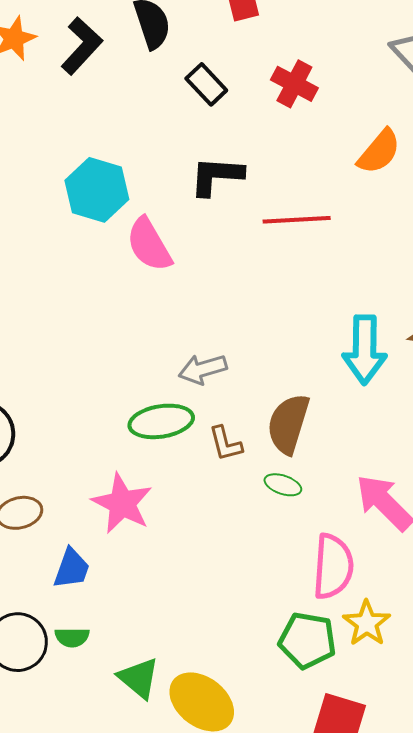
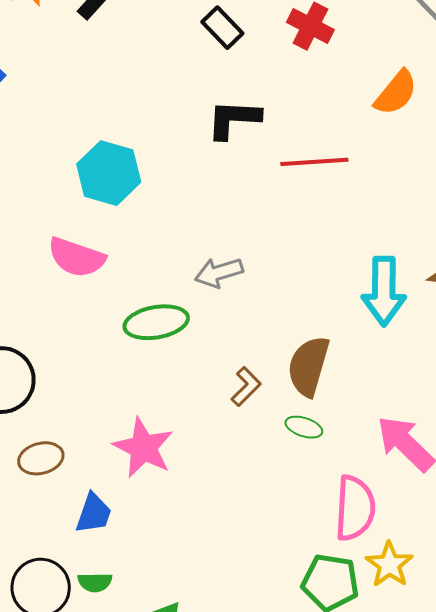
cyan hexagon: (97, 190) -> (109, 173), moved
pink semicircle: (149, 245) -> (77, 257), moved, turned -40
gray arrow: (203, 369) -> (219, 273), moved
green ellipse: (161, 421) -> (156, 322), moved
brown L-shape: (226, 444) -> (246, 387), turned -120

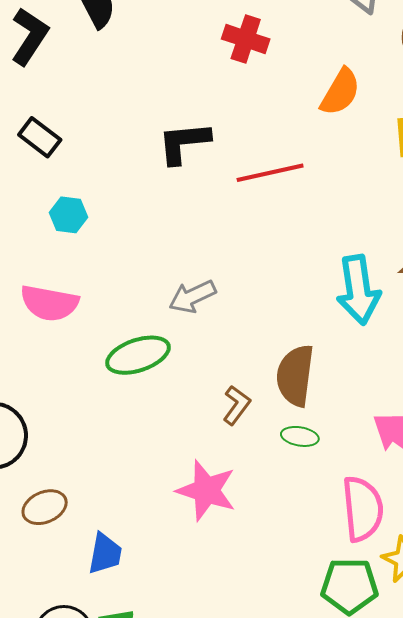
black rectangle: (222, 28) -> (40, 137), moved
cyan hexagon: (109, 173) -> (69, 215), size x0.6
pink star: (143, 448) -> (206, 490), moved

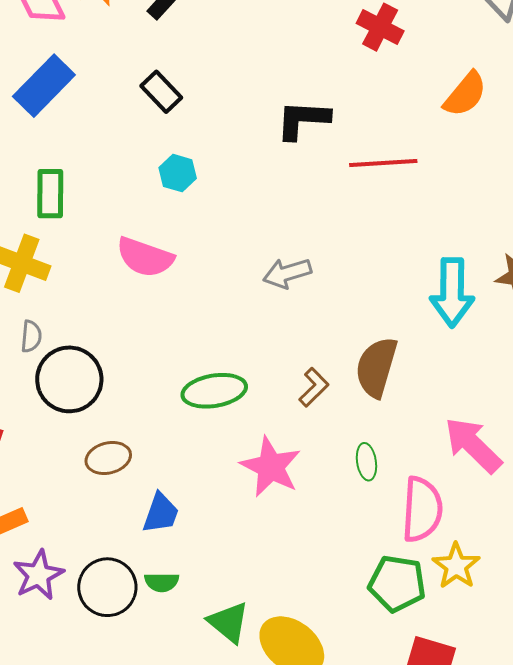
green ellipse: (138, 355) -> (214, 391), moved
green ellipse: (300, 436) -> (366, 462), moved, turned 63

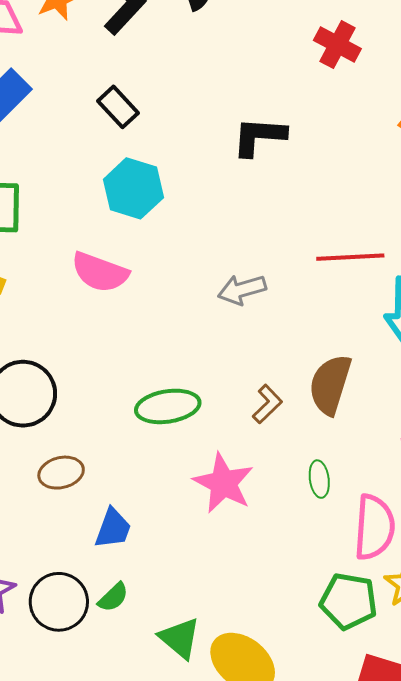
red line: (383, 163) -> (350, 257), moved
cyan hexagon: (178, 173) -> (133, 188), size x1.6
green semicircle: (162, 582) -> (113, 597), turned -44

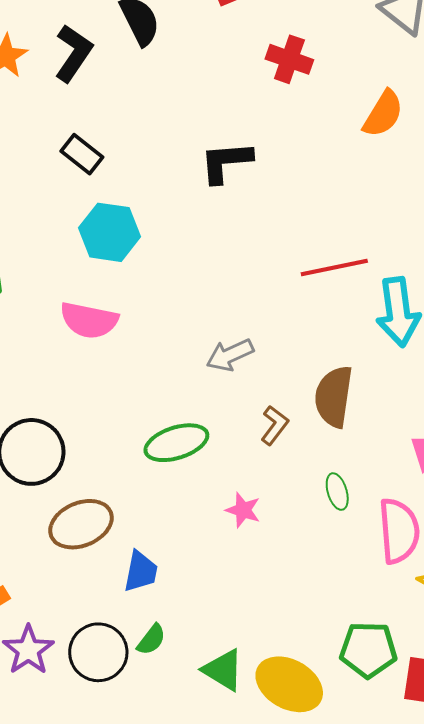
gray arrow: (242, 290) -> (230, 355), moved
brown ellipse: (61, 473) -> (81, 524), size x1.4
pink star: (223, 483) -> (243, 510), size x0.6
green pentagon: (349, 601) -> (368, 650), moved

